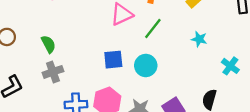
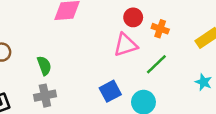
blue square: (113, 60) -> (110, 91), turned -30

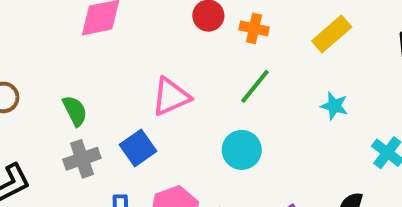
pink triangle: (126, 45) -> (171, 97), moved
blue square: (110, 91) -> (138, 148), moved

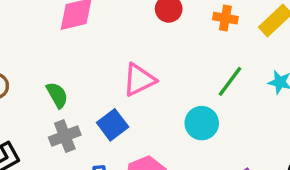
orange cross: (254, 28) -> (225, 18), moved
green line: (255, 86) -> (230, 81), moved

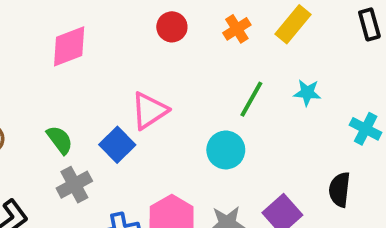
orange cross: (225, 18) -> (237, 29), turned -35
blue square: (113, 125) -> (117, 145), moved

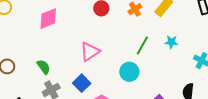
blue square: (117, 145) -> (82, 83), moved

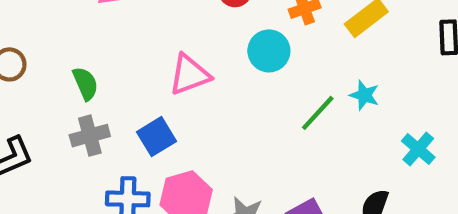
green line: (142, 45) -> (318, 113), moved
cyan circle: (129, 72) -> (269, 51), moved

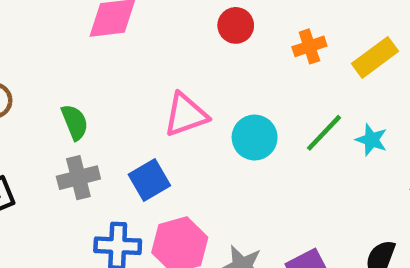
cyan circle: (269, 51) -> (255, 138), moved
green line: (318, 113) -> (324, 133), moved

